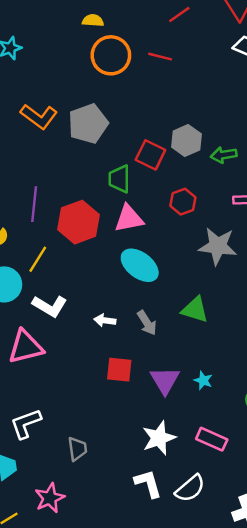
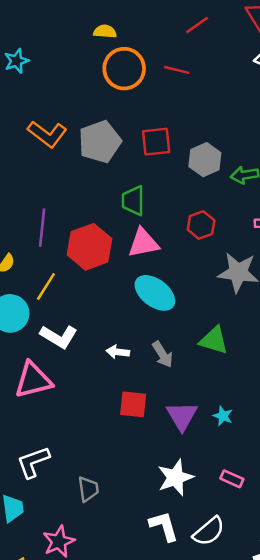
red square: (150, 155) -> (156, 142), moved, turned -32
pink rectangle: (212, 439) -> (232, 479), size x0.7

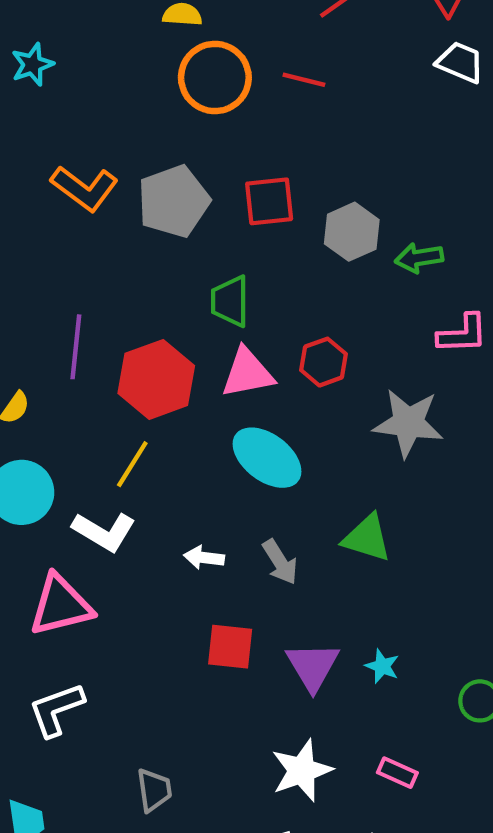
red hexagon: (201, 225) -> (323, 362), moved
yellow line: (46, 287) -> (132, 464), moved
white L-shape: (33, 462) -> (56, 710), moved

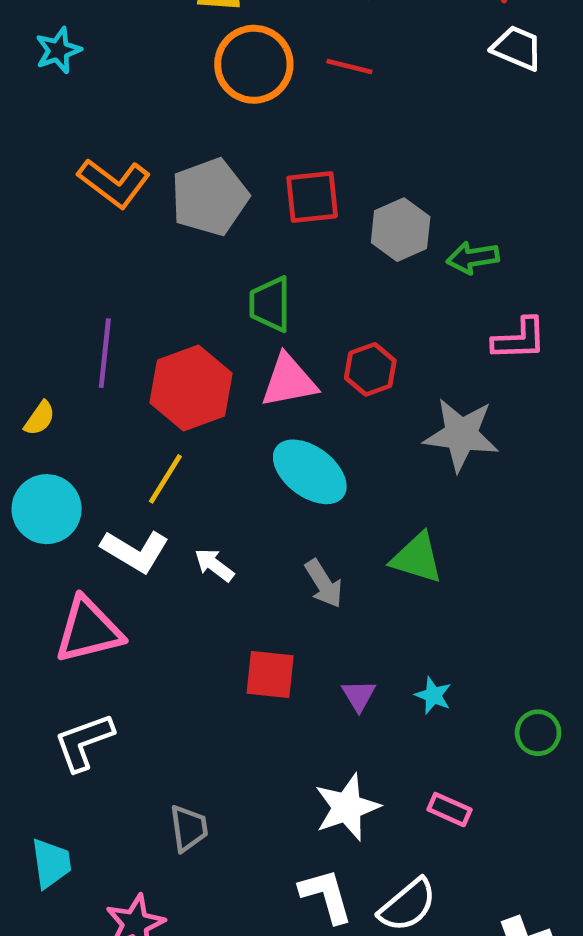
white arrow: (204, 558) -> (214, 565), moved, turned 30
purple triangle: (313, 666) -> (359, 695), size x0.6

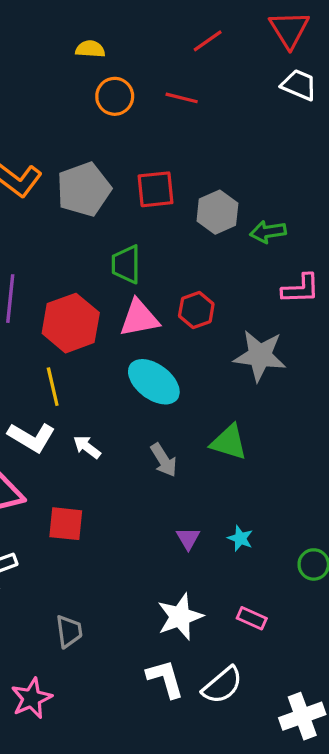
orange circle: (254, 64) -> (115, 96), size x0.7
yellow line: (165, 479) -> (53, 387), turned -45
red square: (270, 674) -> (66, 524), moved

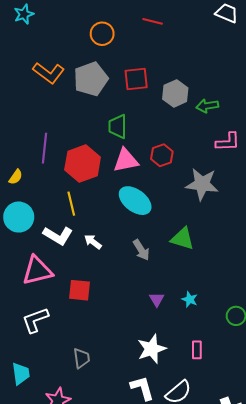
orange circle: (115, 96) -> (102, 34), moved
pink rectangle: (252, 618) -> (197, 350), turned 66

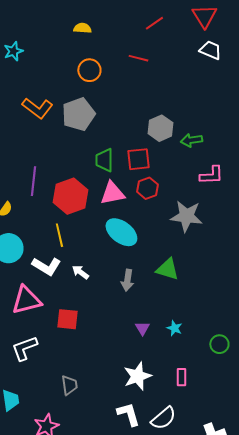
red square: (136, 79) -> (138, 159), moved
gray arrow: (141, 250) -> (127, 280), turned 40

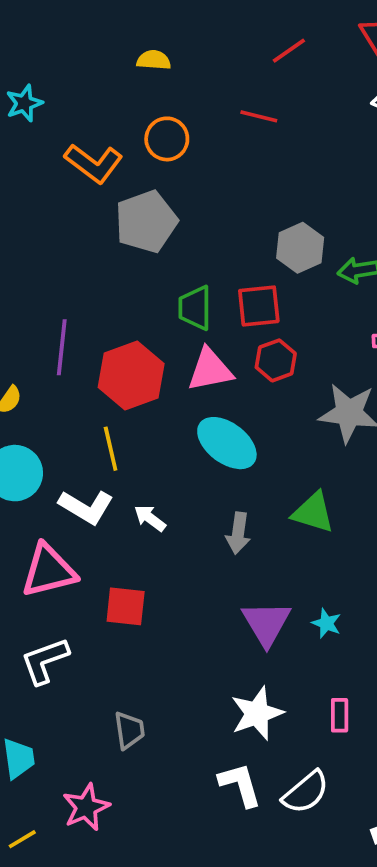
orange L-shape: (37, 108) -> (94, 163), moved
purple triangle: (142, 328) -> (266, 623), size x1.8

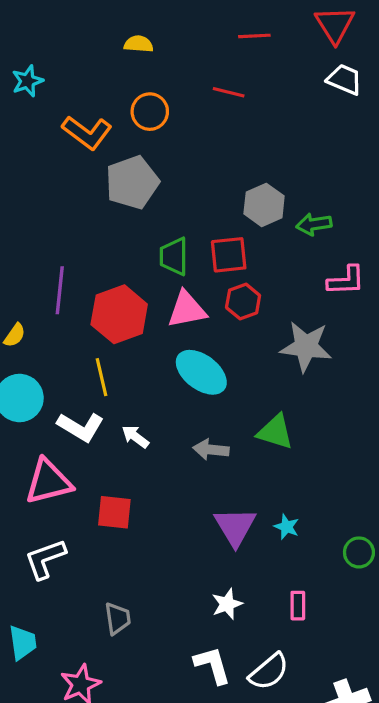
red line: (289, 51) -> (254, 36), turned 32
gray arrow: (238, 533) -> (211, 449), turned 88
white star: (257, 713) -> (227, 604), size x0.7

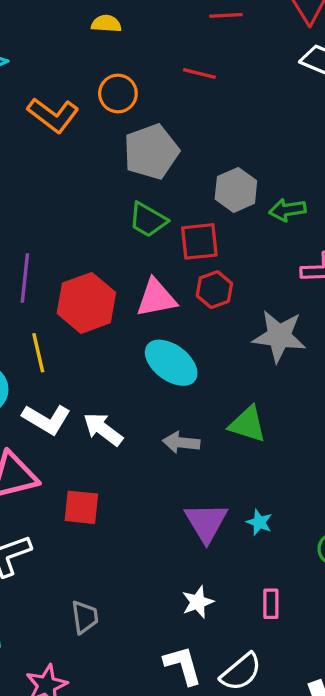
gray pentagon: (132, 182) -> (151, 152), moved
green trapezoid: (174, 256) -> (148, 220), moved, turned -60
yellow line: (102, 377) -> (38, 353), moved
white arrow: (135, 437) -> (103, 429), size x1.4

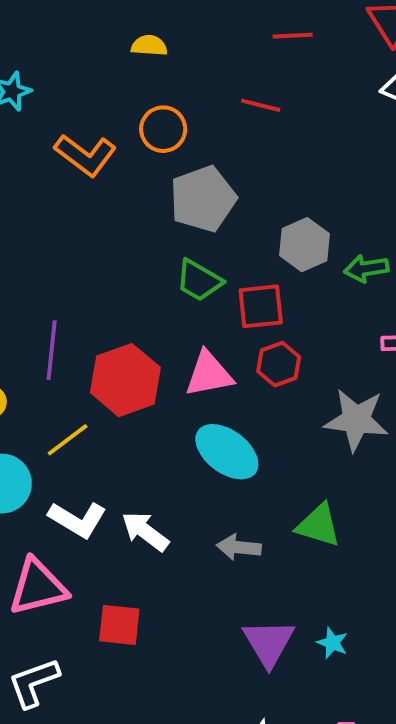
yellow line: (38, 353) -> (68, 440), turned 66

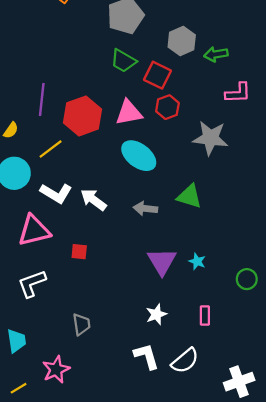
red square: (261, 306) -> (157, 75), turned 32
red square: (119, 625) -> (79, 252), size x0.7

